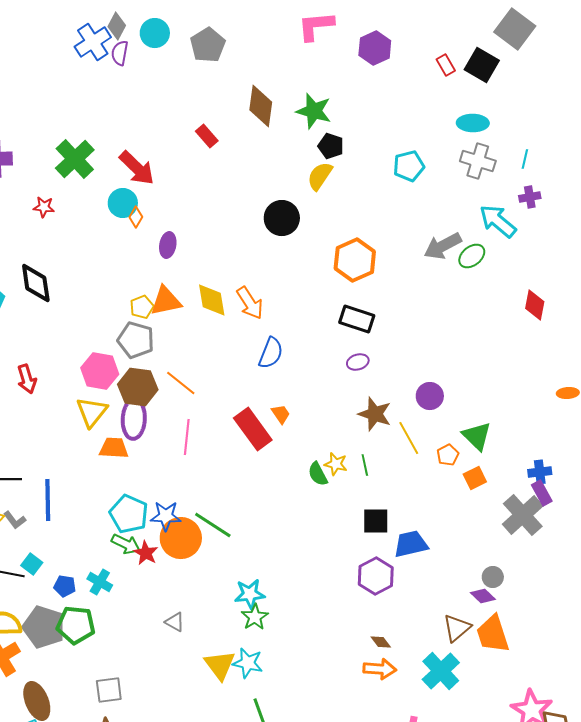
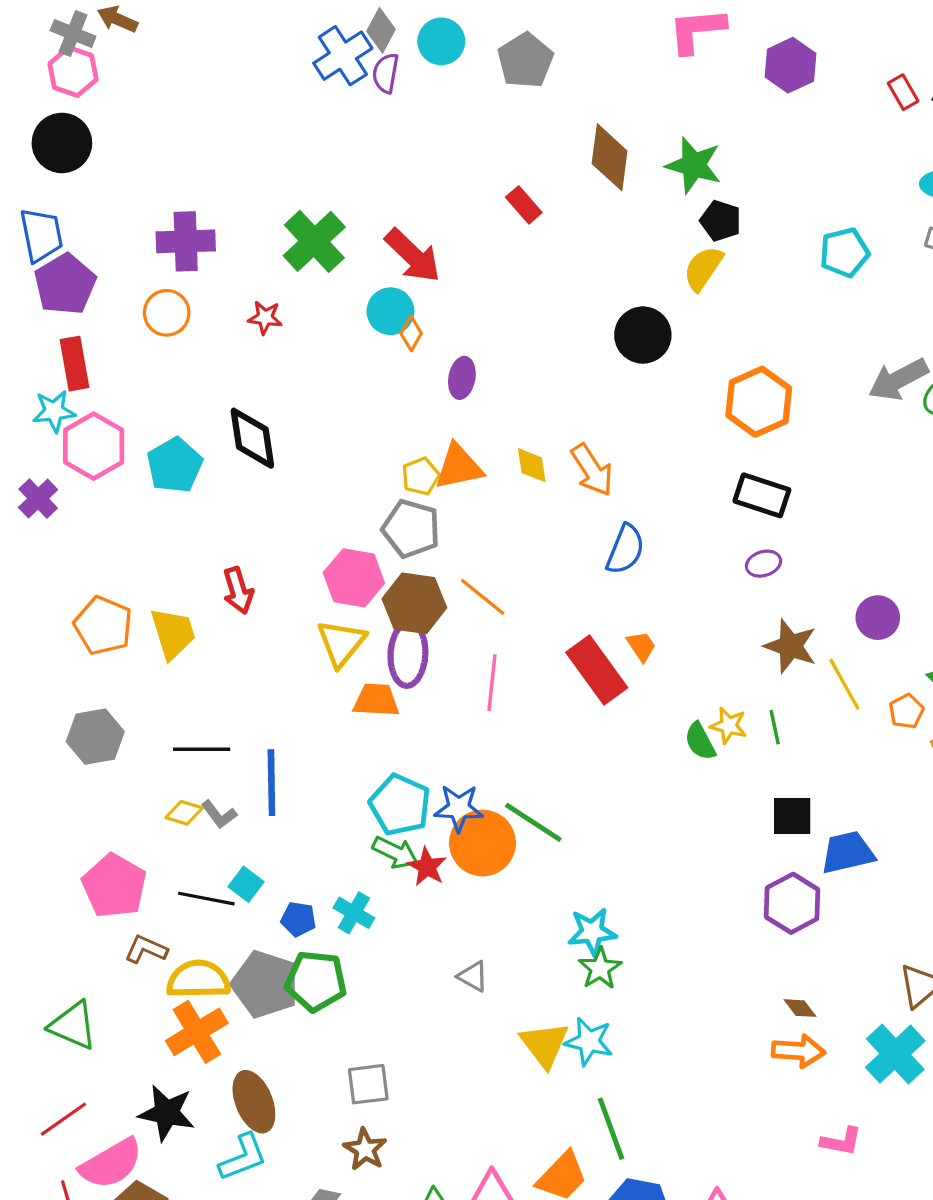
yellow diamond: (212, 300) -> (532, 465), size x0.7

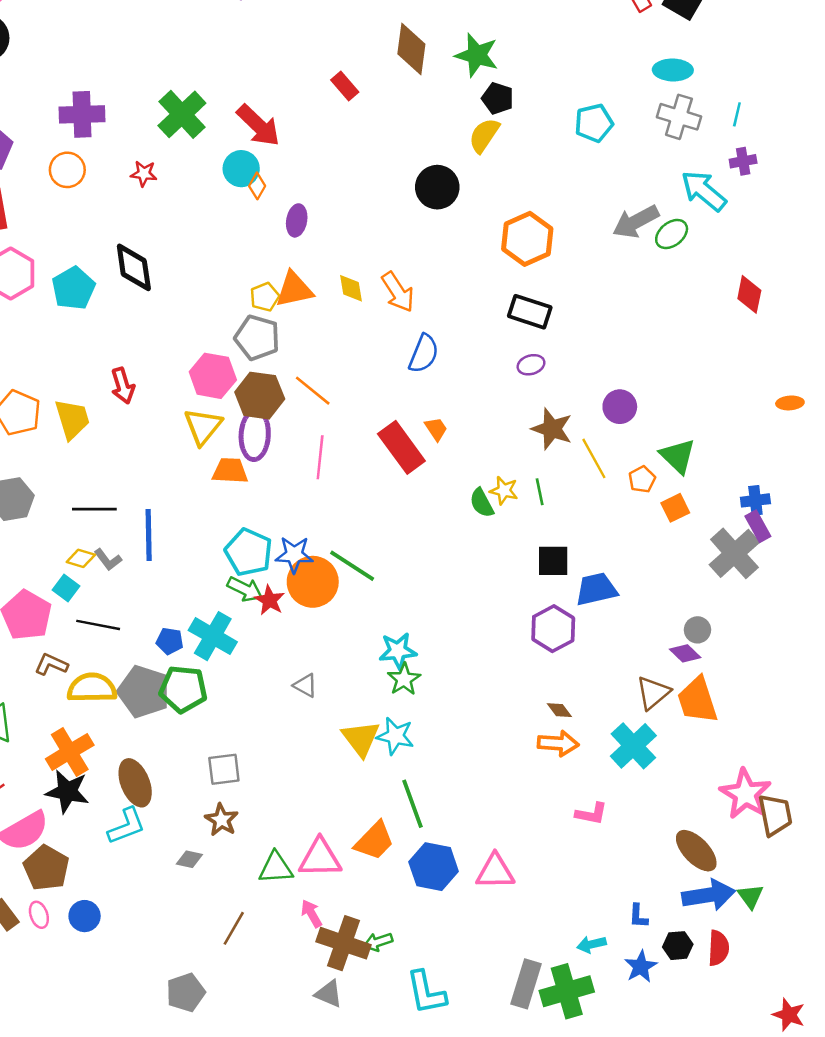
cyan square: (246, 884) -> (66, 588), moved
cyan cross: (354, 913) -> (213, 636), size x1.5
orange cross: (197, 1032) -> (70, 752), moved

